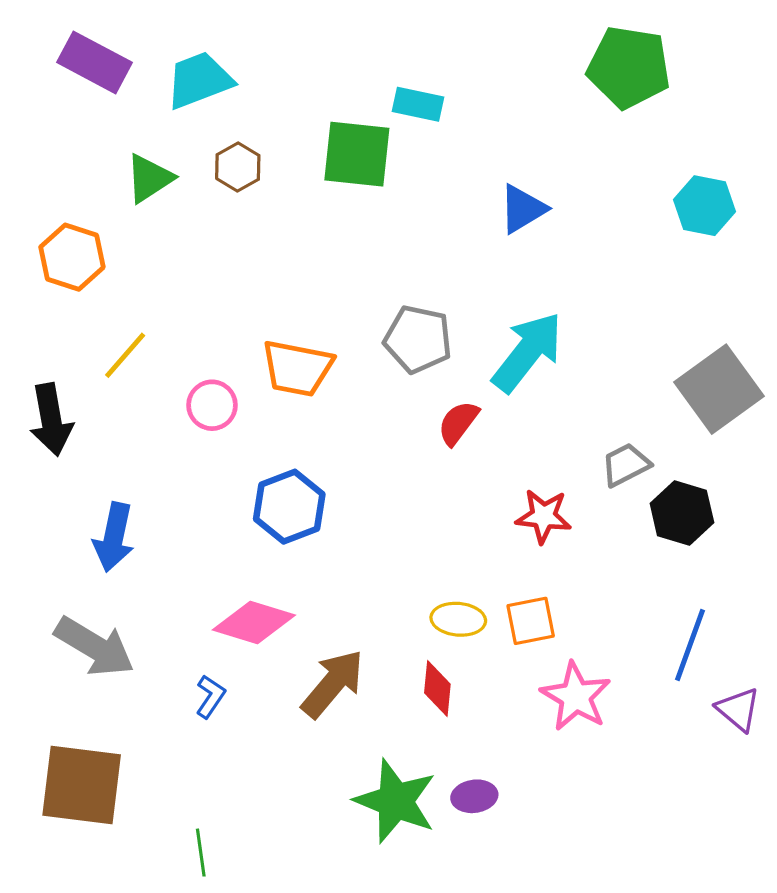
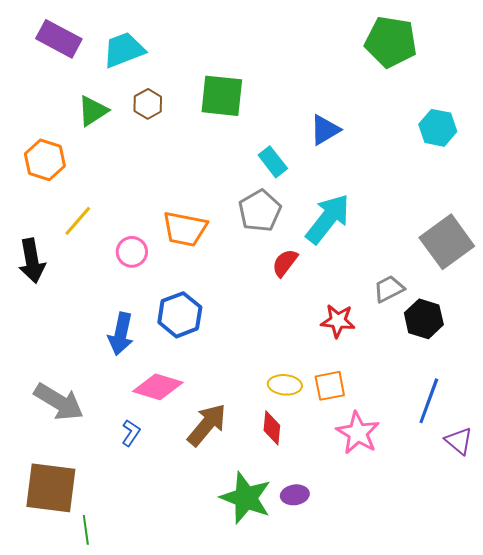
cyan rectangle: (418, 104) -> (273, 162), moved, turned 40
gray pentagon: (418, 339) -> (260, 211), turned 30
blue arrow: (114, 537) -> (121, 334), moved
green line: (201, 853) -> (86, 530), moved

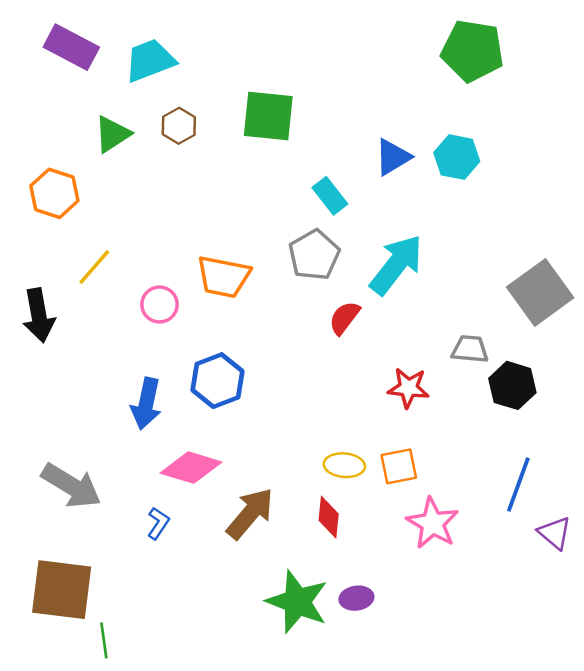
cyan hexagon: (438, 128) -> (457, 157), moved
gray trapezoid: (389, 289) -> (470, 349), turned 32

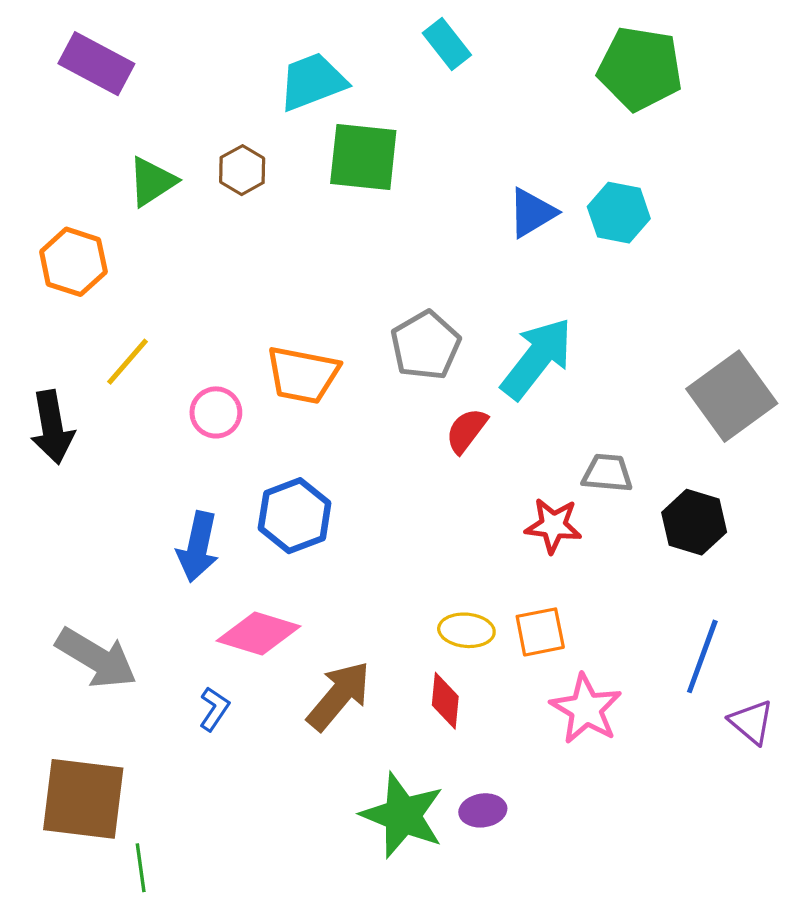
cyan trapezoid: (150, 60) -> (313, 82), moved
cyan rectangle: (330, 196) -> (447, 44), moved
gray trapezoid: (470, 349) -> (607, 473), moved

